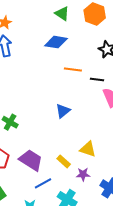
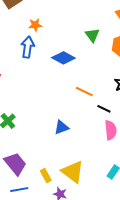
blue diamond: (56, 42) -> (63, 58), moved
yellow triangle: (88, 149) -> (73, 172), size x1.4

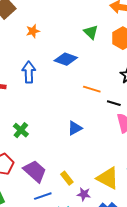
blue arrow: (28, 47) -> (29, 72), moved
yellow triangle: (73, 172) -> (108, 178), moved

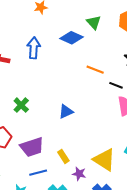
green triangle: (91, 32) -> (94, 22), moved
blue triangle: (75, 128) -> (66, 112), moved
purple trapezoid: (35, 171) -> (32, 147), turned 115

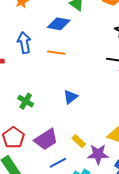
orange line: (95, 70) -> (56, 53), moved
purple star: (79, 174) -> (98, 154), size x1.5

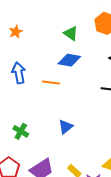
blue diamond: (59, 24) -> (69, 60), moved

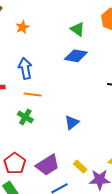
orange line: (51, 83) -> (33, 94), moved
green cross: (21, 131) -> (25, 117), moved

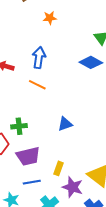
green cross: (25, 117) -> (19, 126), moved, turned 35
yellow rectangle: (80, 167) -> (58, 168), turned 48

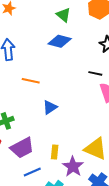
orange line: (37, 85) -> (31, 81), moved
purple star: (73, 187) -> (73, 167), turned 30

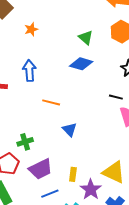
blue triangle: (50, 107) -> (70, 130), turned -42

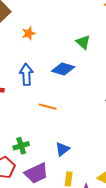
blue diamond: (81, 64) -> (63, 69), moved
blue triangle: (70, 130) -> (62, 149), moved, turned 35

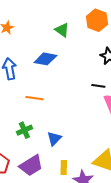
green cross: (21, 146) -> (24, 130), moved

